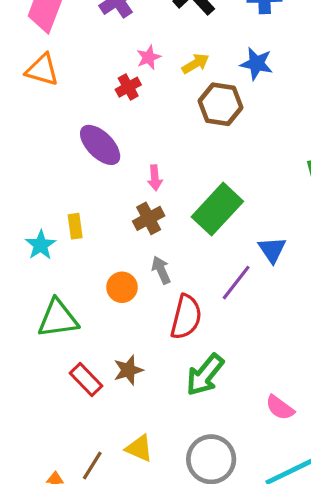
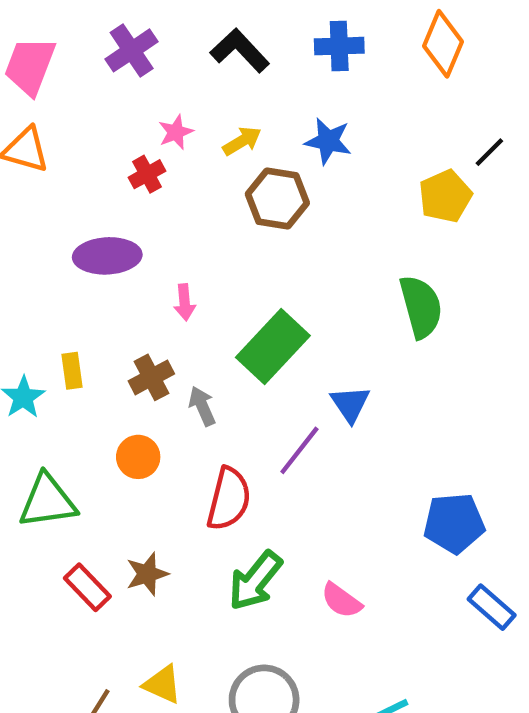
purple ellipse: (100, 145) -> (107, 256), turned -48
brown cross: (149, 218) -> (151, 377), moved
gray arrow: (161, 270) -> (202, 406), moved
pink semicircle: (280, 408) -> (341, 601), moved

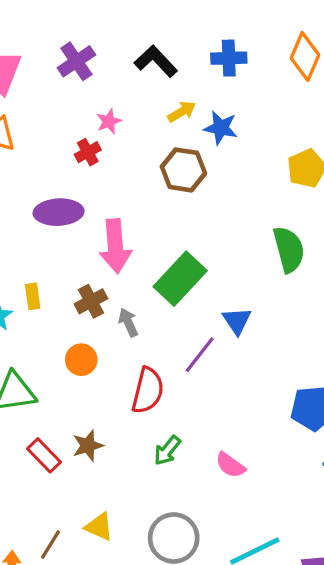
yellow arrow: (242, 141) -> (182, 112), moved
pink arrow: (185, 302) -> (115, 246), size x2.0
green arrow: (255, 581) -> (167, 450), size x0.7

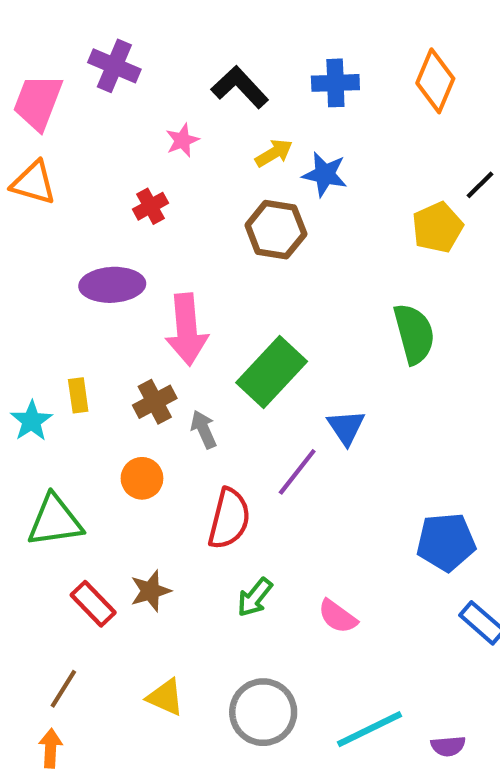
purple cross: (76, 61) -> (114, 66), moved, turned -33
pink star: (109, 121) -> (182, 140), moved
brown line: (50, 544) -> (63, 689), moved

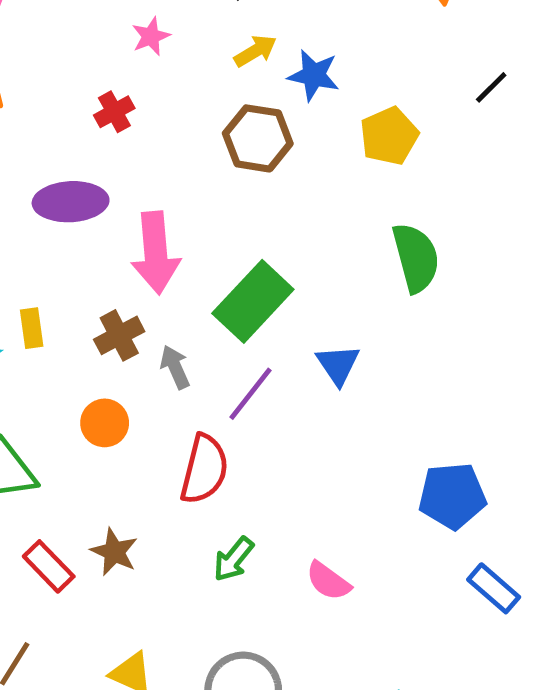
yellow pentagon: (437, 227) -> (389, 136), moved
purple line: (297, 472) -> (250, 394), moved
brown star: (150, 591) -> (114, 552), turned -30

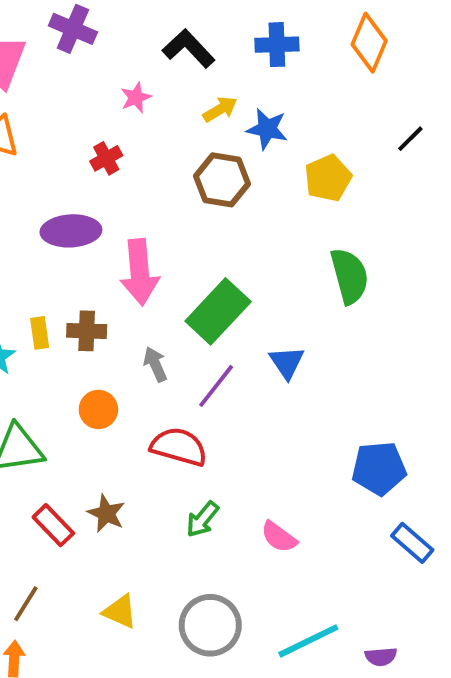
brown cross: (119, 335) -> (87, 331), moved, turned 30
red semicircle: (204, 469) -> (179, 447), turned -88

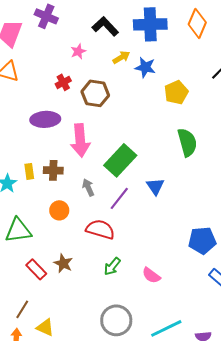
blue cross: (277, 45) -> (150, 24), size x1.5
brown hexagon: (222, 180) -> (95, 93), moved
yellow triangle: (120, 612) -> (45, 327), moved

